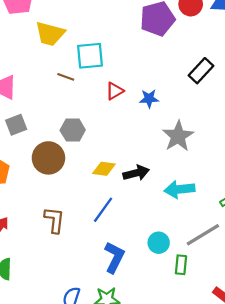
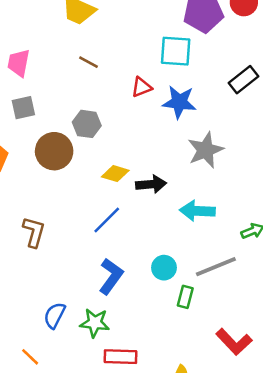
cyan square: (90, 56) -> (176, 51), moved
blue star: (149, 99) -> (179, 102), size x1.5
brown L-shape: (54, 220) -> (34, 232), moved

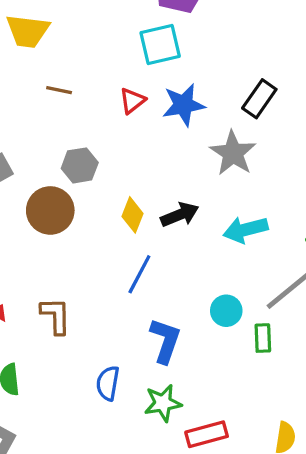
black rectangle: (243, 80) -> (259, 99), moved
yellow diamond: (115, 174) -> (132, 215), turned -68
blue semicircle: (55, 315) -> (108, 383), moved

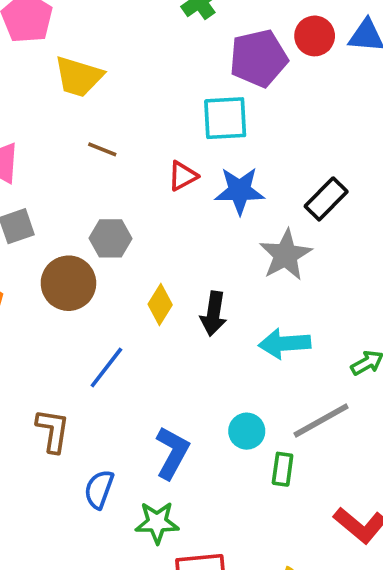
black arrow: (180, 215) -> (213, 314), turned 111
blue line: (139, 274) -> (106, 368), moved
brown L-shape: (56, 316) -> (53, 431), moved

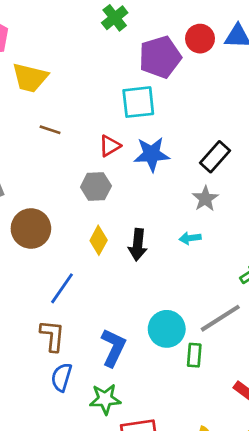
gray hexagon: (111, 238) -> (96, 187), moved
gray star: (286, 255) -> (205, 199), moved, size x0.7
cyan arrow: (285, 344) -> (190, 238), moved, size x0.6
brown L-shape: (53, 431) -> (52, 336), moved
cyan circle: (247, 431) -> (167, 329), size x1.4

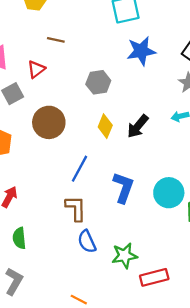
red triangle: (110, 146) -> (36, 69), moved
black arrow: (138, 245) -> (138, 126), turned 40
blue L-shape: (113, 348) -> (123, 188), moved
blue semicircle: (62, 377) -> (87, 242), turned -35

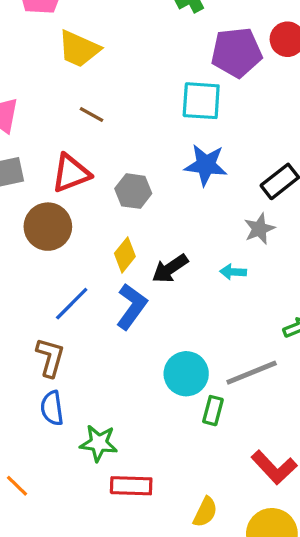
red triangle: (36, 69) -> (71, 173), moved, size x1.5
blue L-shape: (123, 188) -> (132, 307), moved

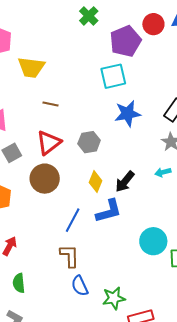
blue L-shape: (132, 307) -> (109, 211), turned 56

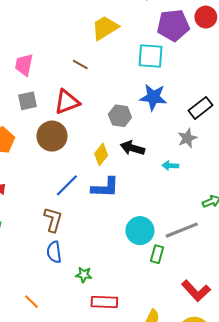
yellow trapezoid: (31, 67) -> (105, 28), moved, turned 124
gray hexagon: (89, 142) -> (120, 116), moved
black arrow: (125, 182) -> (132, 148), moved, turned 50
green star: (114, 298) -> (84, 275), size x0.7

